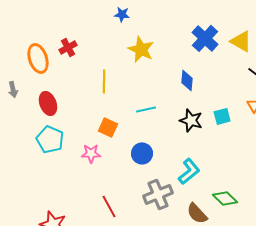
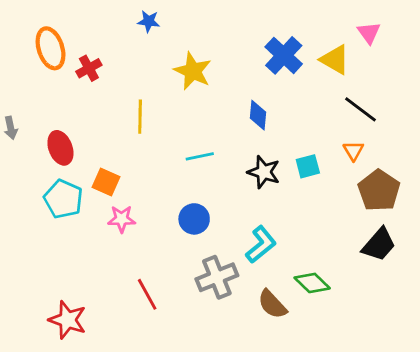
blue star: (122, 14) -> (149, 21), moved
orange ellipse: (38, 58) -> (51, 48), moved
orange square: (108, 127) -> (106, 182), moved

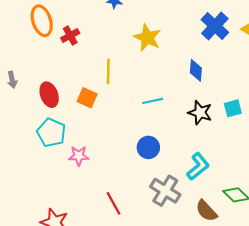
orange square: (106, 182) -> (87, 98), moved
pink star: (122, 219) -> (79, 156), moved
gray cross: (217, 277) -> (165, 191), turned -36

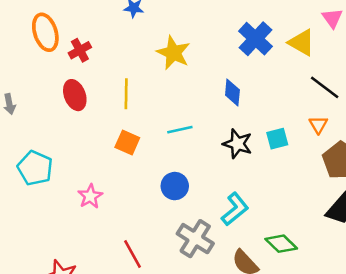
red ellipse: (49, 95) -> (75, 95), moved
orange square: (87, 98) -> (127, 142), moved
cyan pentagon: (51, 133) -> (35, 168), moved
pink star: (79, 156) -> (90, 196), turned -30

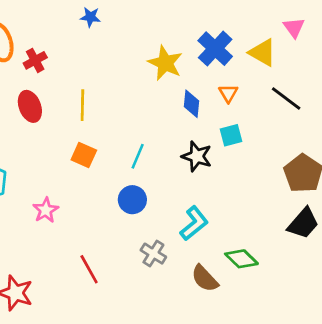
yellow star: (173, 53) -> (165, 63), moved
orange triangle: (318, 125) -> (228, 93), moved
cyan line: (180, 130) -> (138, 156), moved, turned -55
cyan square: (277, 139) -> (231, 135), moved
gray cross: (195, 239) -> (153, 254), size x0.7

